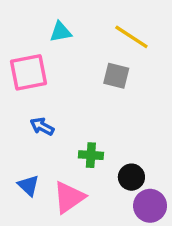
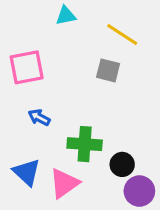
cyan triangle: (61, 32) -> (66, 16), moved
green cross: (91, 155) -> (85, 144), size x1.5
blue triangle: (28, 186) -> (27, 172), size x1.4

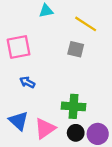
green cross: (85, 144) -> (74, 106), moved
black circle: (122, 164) -> (76, 133), moved

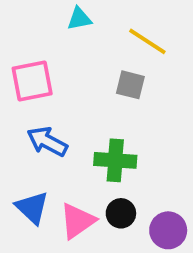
blue arrow: (27, 82) -> (47, 142), size x1.5
green cross: (74, 106) -> (115, 160), moved
black circle: (76, 133) -> (121, 213), moved

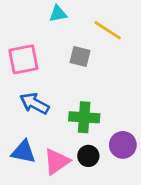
gray square: (130, 85) -> (80, 57), moved
blue triangle: (32, 208) -> (23, 152), turned -32
purple circle: (168, 230) -> (123, 145), moved

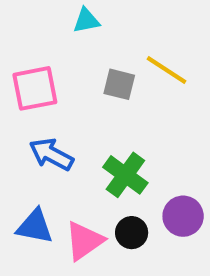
yellow line: (108, 30) -> (167, 70), moved
green cross: (84, 117) -> (125, 175), turned 32

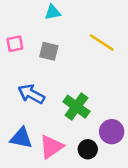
gray square: (119, 84) -> (49, 51), moved
pink square: (35, 88) -> (15, 44), moved, size x0.6
black circle: (132, 233) -> (88, 149), moved

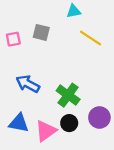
cyan triangle: (53, 12) -> (74, 11), moved
gray square: (49, 51) -> (41, 32), moved
black circle: (88, 149) -> (69, 123), moved

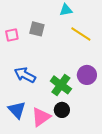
purple circle: (99, 117) -> (87, 75), moved
blue triangle: (19, 123) -> (17, 110), turned 36

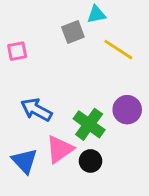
gray square: (37, 29) -> (73, 32), moved, turned -35
pink triangle: (41, 117) -> (60, 149), moved

